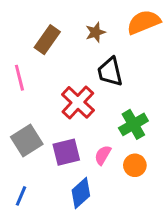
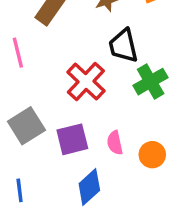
green cross: (133, 124) -> (151, 82), moved
pink semicircle: (103, 155) -> (115, 143), turned -42
blue line: (21, 196) -> (20, 190), turned -30

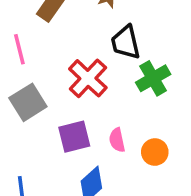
gray square: (26, 126) -> (28, 102), moved

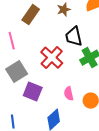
purple square: (74, 137) -> (33, 92), moved, turned 36

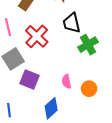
red cross: (52, 58) -> (37, 36), moved

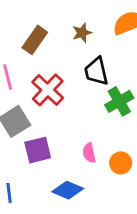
purple square: (30, 79) -> (38, 150), turned -36
blue diamond: (51, 108) -> (68, 190), turned 65

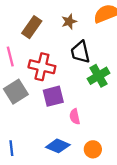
red cross: (48, 90) -> (42, 67), turned -30
purple square: (38, 150) -> (53, 96), moved
orange circle: (121, 163) -> (93, 149), moved

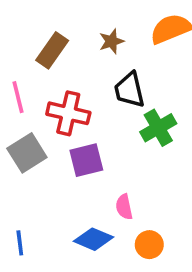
pink semicircle: (75, 117) -> (124, 207), moved

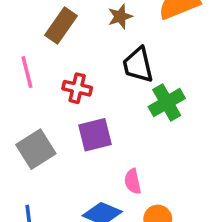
red cross: (68, 113) -> (77, 88), size x0.7
gray square: (27, 153) -> (36, 149), moved

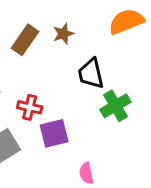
brown star: (120, 16) -> (63, 34), moved
red cross: (77, 88) -> (30, 107), moved

